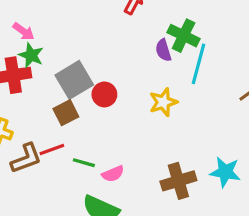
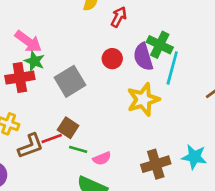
pink arrow: (24, 31) -> (28, 41), size x1.5
purple semicircle: (163, 50) -> (143, 57), size x1.5
red circle: (104, 94) -> (112, 59), moved
yellow star: (163, 102) -> (143, 100), size x1.4
brown square: (66, 113) -> (68, 128), moved, turned -30

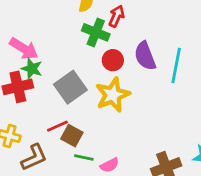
green cross: (160, 45) -> (96, 32), moved
yellow star: (143, 100) -> (113, 95), moved
red line: (52, 139) -> (57, 126), moved

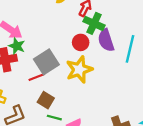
green cross: (96, 32) -> (94, 23), moved
red line: (57, 126) -> (37, 77), moved

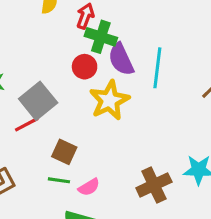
yellow star: (79, 70) -> (109, 100), moved
brown square: (46, 100) -> (64, 152), moved

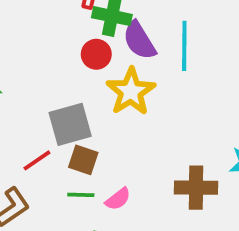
gray square: (38, 101) -> (70, 124), moved, turned 30
red line: (27, 124) -> (37, 160), moved
brown cross: (154, 185) -> (196, 188), turned 32

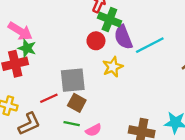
cyan line: (184, 46) -> (150, 45), turned 52
yellow star: (131, 92) -> (113, 67), size x0.7

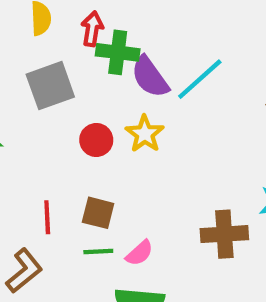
red circle: (96, 41) -> (96, 140), moved
gray square: (73, 80) -> (50, 86), moved
red line: (49, 98) -> (47, 217), turned -54

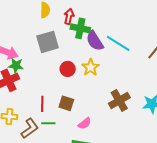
cyan line: (200, 79) -> (118, 43), turned 70
brown cross: (224, 234) -> (119, 101), moved, turned -30
green line: (98, 252) -> (48, 123), moved

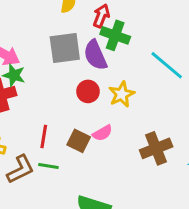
purple semicircle: (95, 41) -> (95, 55), moved
pink semicircle: (85, 123) -> (102, 133), moved

